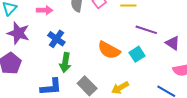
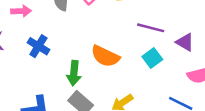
cyan square: (137, 54) -> (152, 58), moved
green arrow: (65, 63) -> (74, 73), moved

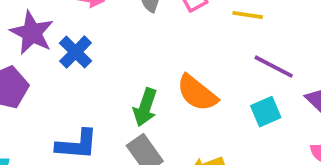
blue cross: (38, 46) -> (76, 52), moved

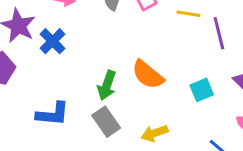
purple line: (274, 67) -> (219, 33), moved, turned 48

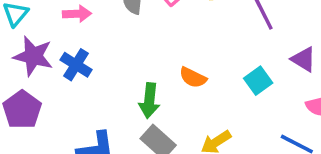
orange semicircle: (148, 75) -> (193, 78), size x0.7

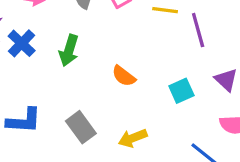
green arrow: (149, 101) -> (69, 50), moved

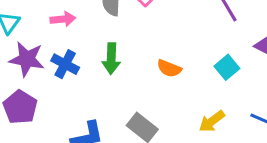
yellow arrow: (133, 138) -> (212, 121), moved

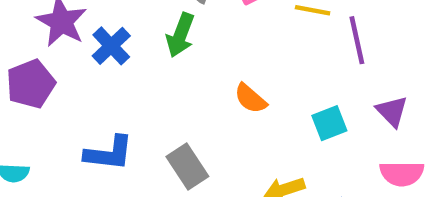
green arrow: (111, 59) -> (180, 35), moved

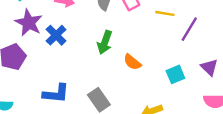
green arrow: (180, 35) -> (105, 42), moved
purple line: (357, 40) -> (189, 29), turned 45

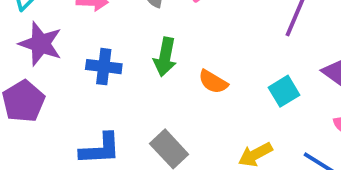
blue cross: (56, 35) -> (104, 67), moved, turned -30

